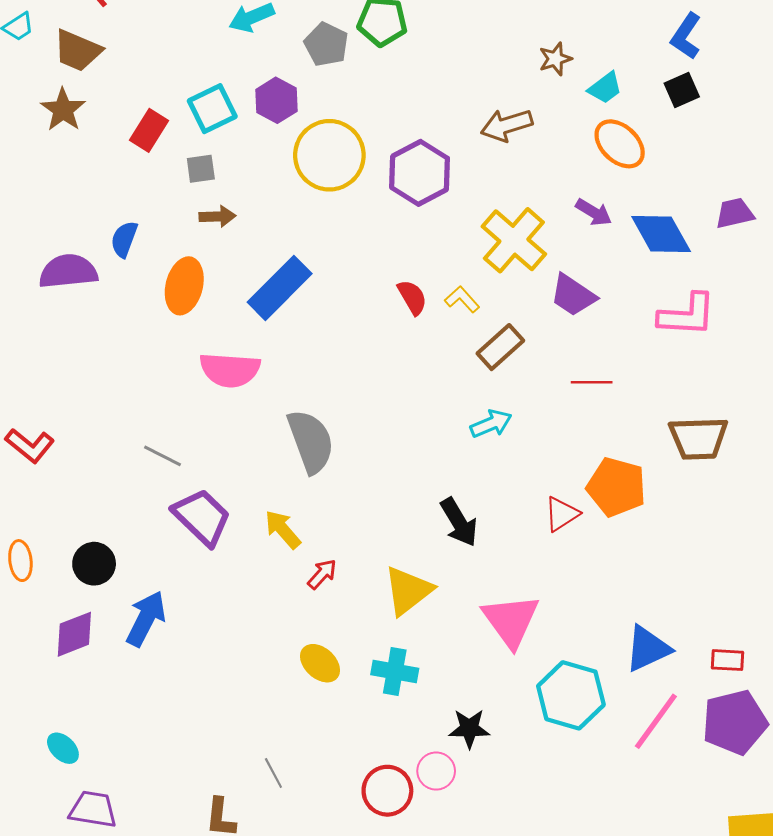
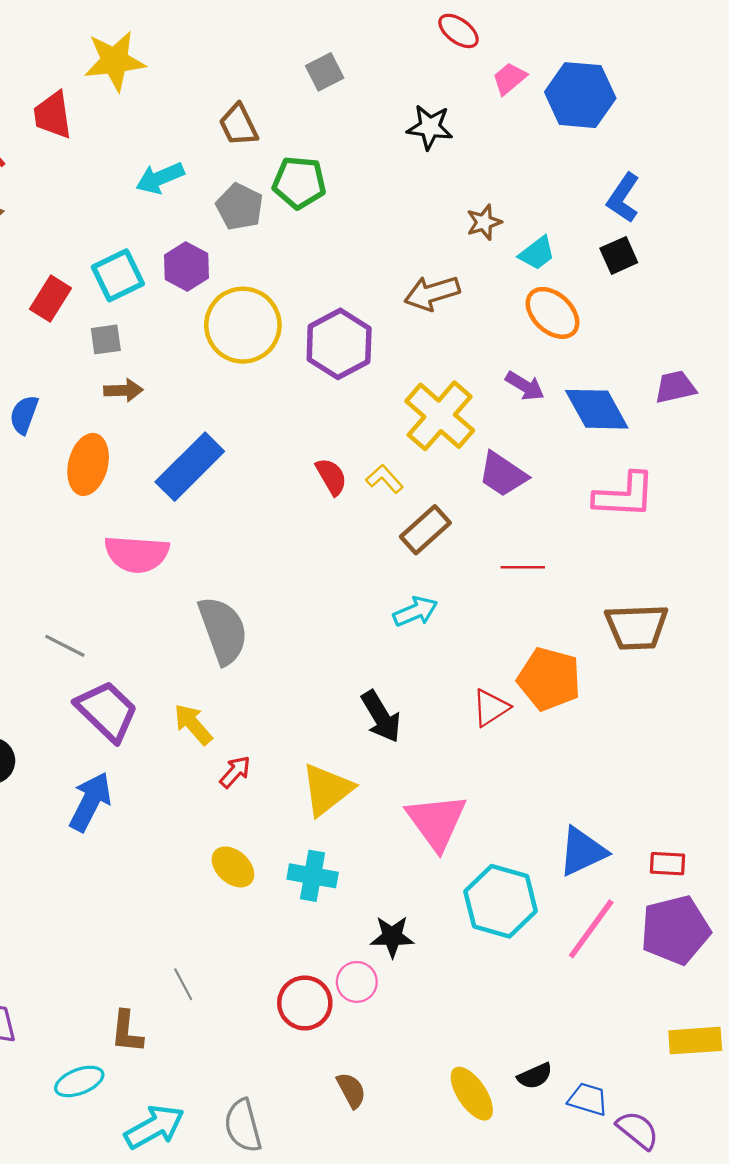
blue arrow: (146, 619) -> (90, 802), moved

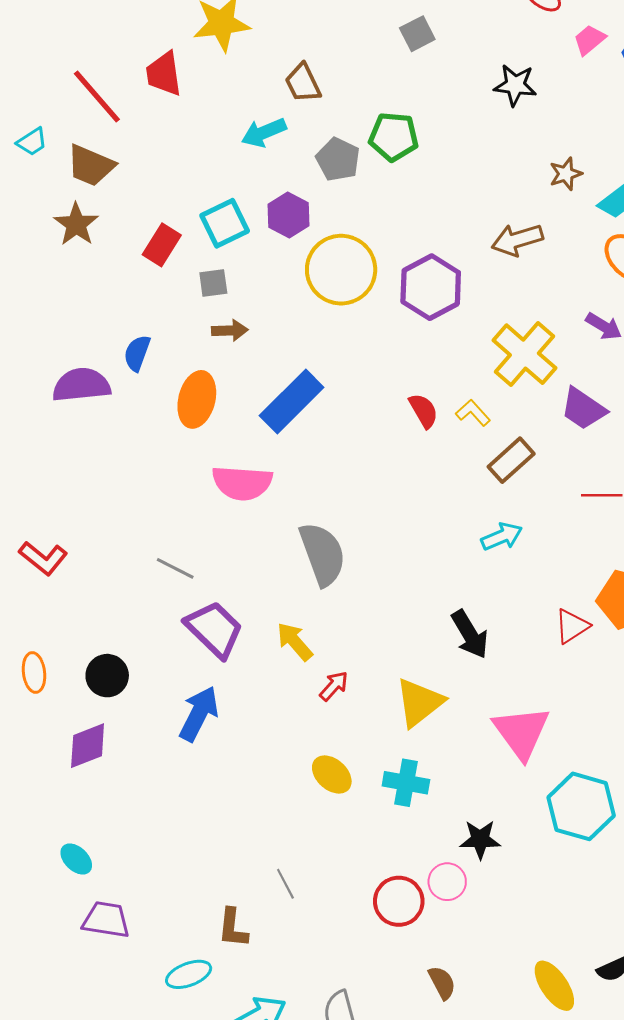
brown trapezoid: (238, 125) -> (303, 83), moved

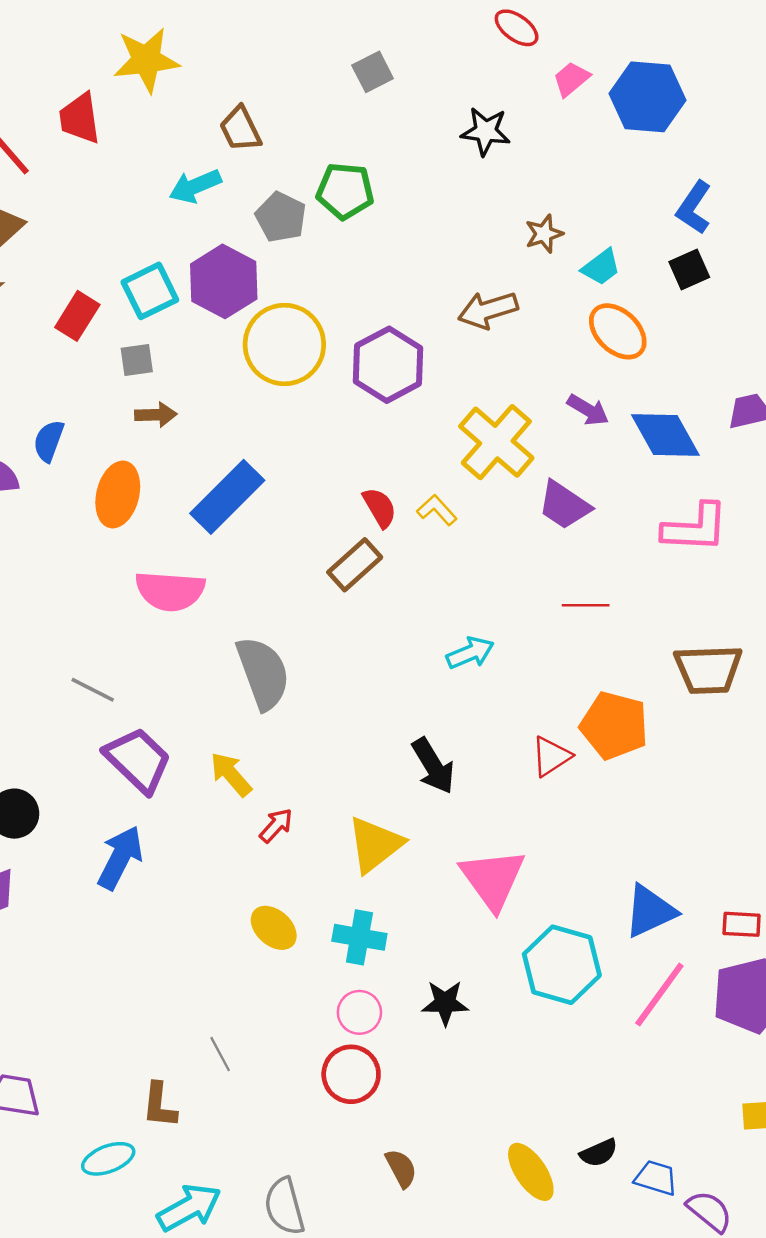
purple hexagon: (289, 215) -> (224, 281), size x1.4
brown rectangle: (511, 460) -> (355, 565), moved
pink circle: (447, 882) -> (359, 1012), moved

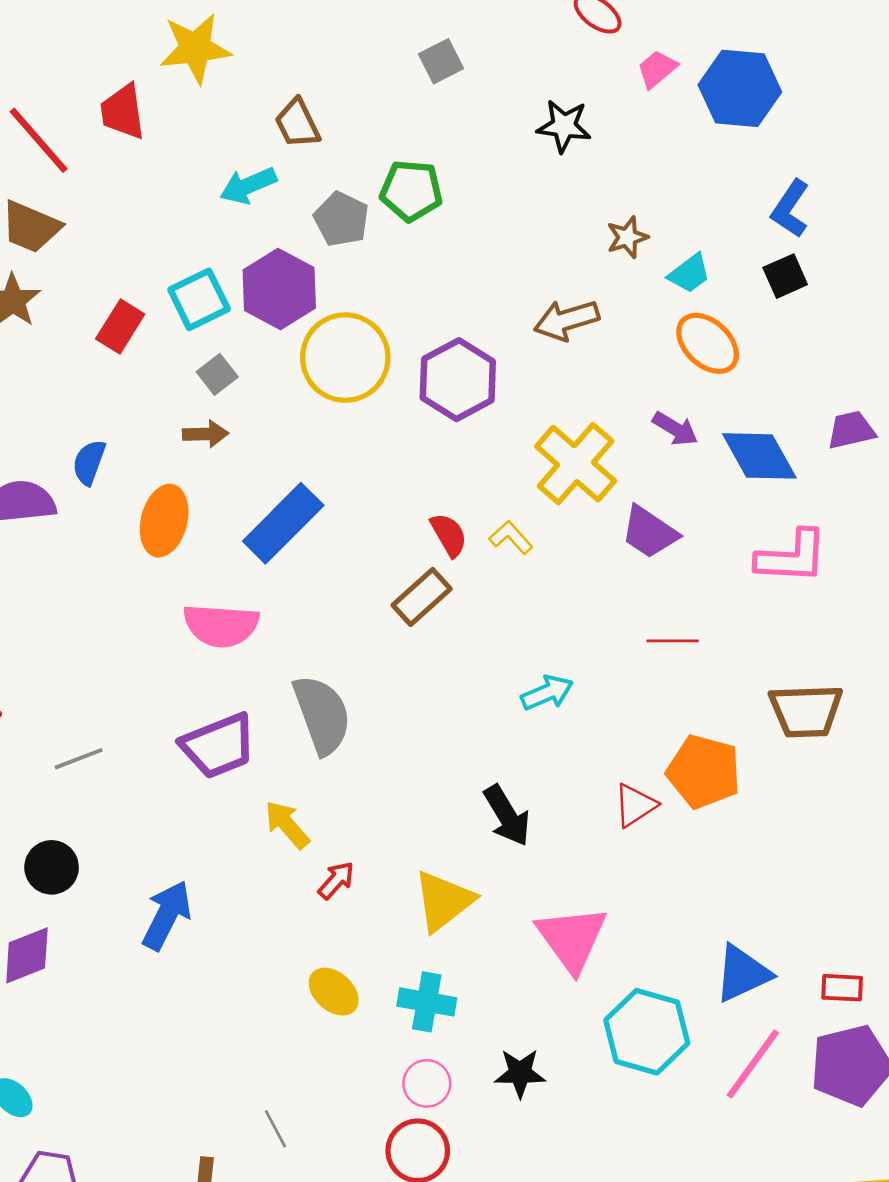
gray square: (137, 360) -> (217, 374), moved, turned -30
gray line: (93, 690) -> (79, 759), moved, turned -48
purple trapezoid: (138, 760) -> (218, 746), moved, turned 114

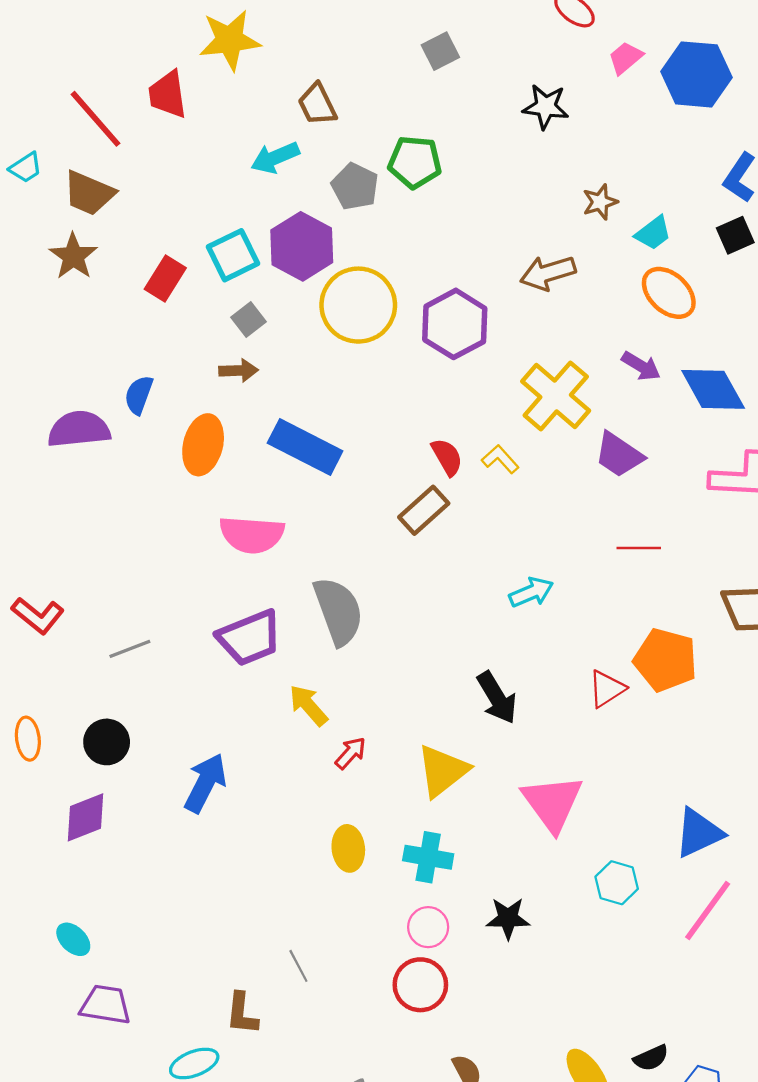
blue rectangle: (283, 523) -> (305, 447), turned 72
yellow ellipse: (334, 992) -> (348, 848), turned 42
cyan hexagon: (647, 1032) -> (617, 883), size x0.6

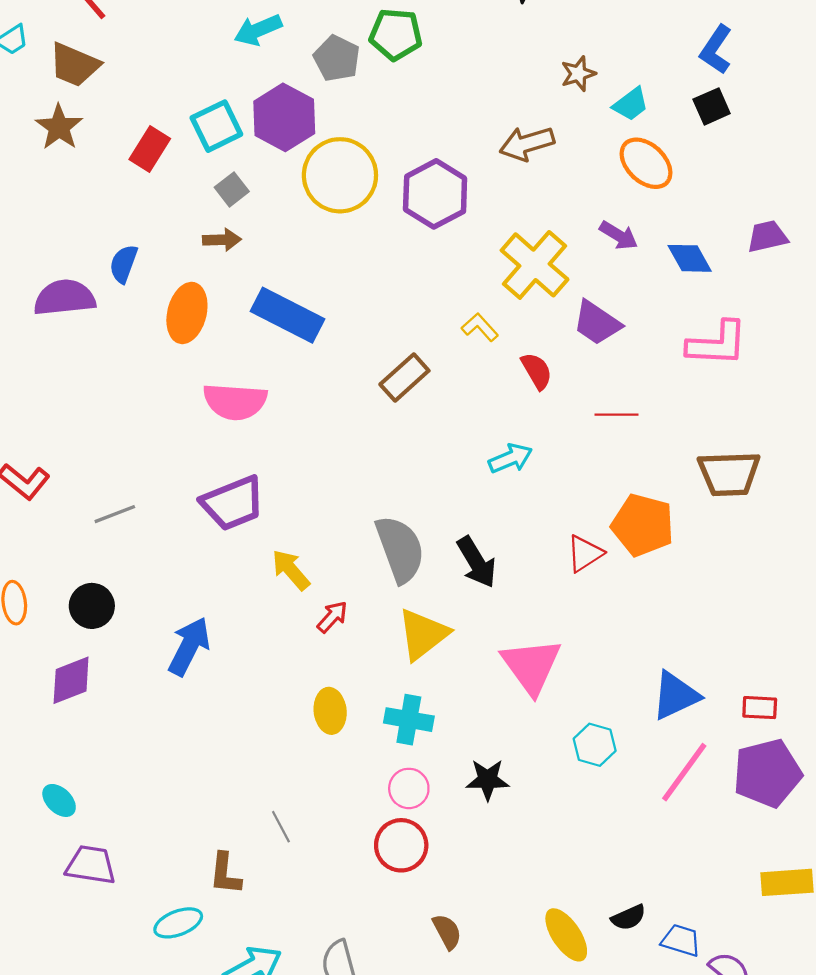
blue diamond: (713, 389) -> (690, 258), size x0.7
red semicircle: (447, 457) -> (537, 371), moved
gray semicircle: (338, 611) -> (400, 549), moved

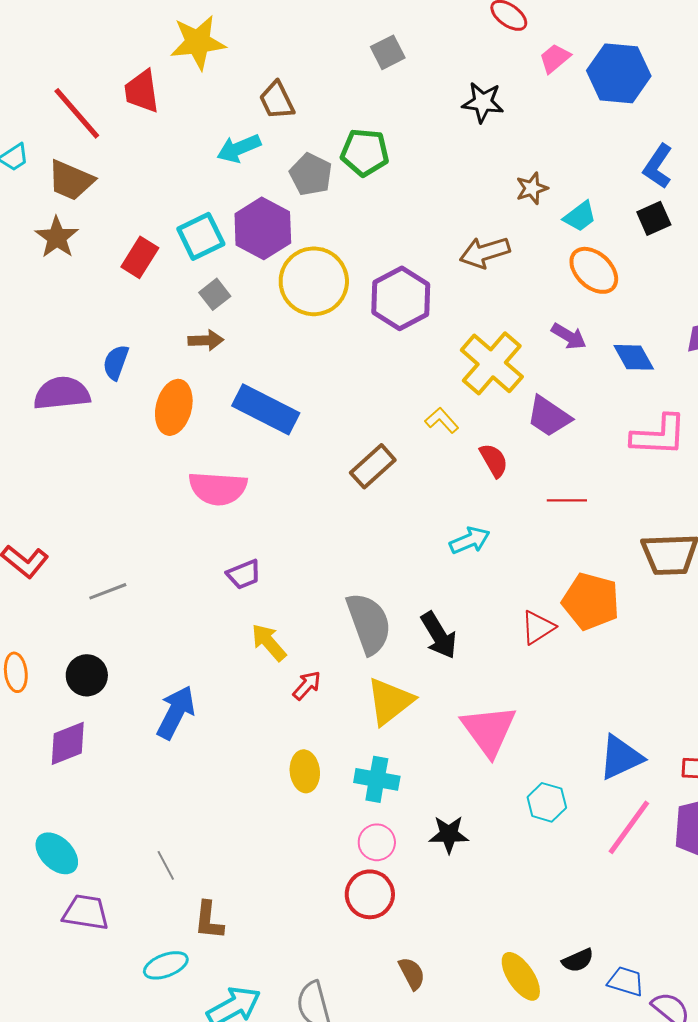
purple trapezoid: (233, 503) -> (244, 574), moved, size x0.6
cyan ellipse: (59, 800) -> (57, 853), size x1.4
gray line: (281, 827) -> (166, 865), moved

